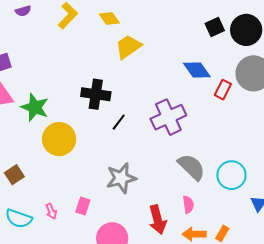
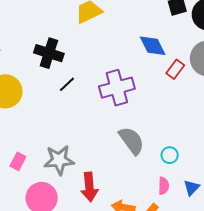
cyan circle: (231, 175) -> (170, 155), size x0.6
gray star: (121, 178) -> (59, 160), moved
pink semicircle: (188, 205) -> (164, 186), moved

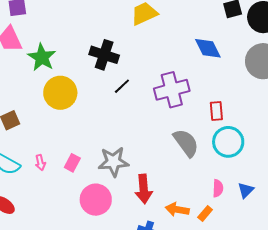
red rectangle: (175, 69) -> (216, 111), moved, turned -42
cyan circle: (170, 155) -> (228, 142), moved, size x1.8

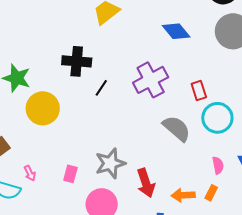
pink arrow: (40, 162) -> (30, 173), moved

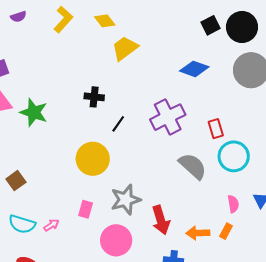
blue diamond: (176, 31) -> (194, 69), turned -32
black cross: (77, 61) -> (94, 97), size x0.7
yellow circle: (43, 108) -> (93, 159), moved
pink arrow: (30, 173) -> (51, 225), moved, turned -98

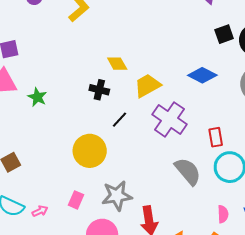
yellow diamond: (105, 21) -> (117, 64), moved
yellow trapezoid: (125, 48) -> (147, 86), moved
green star: (34, 112) -> (37, 97), size x0.7
purple cross: (168, 117) -> (170, 119), turned -36

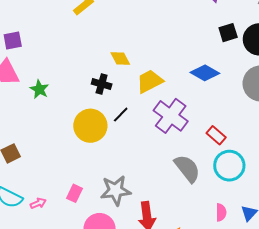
red rectangle: (216, 137) -> (216, 135), turned -42
yellow circle: (90, 151) -> (90, 126), moved

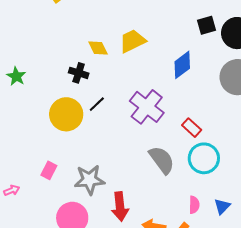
blue diamond: (205, 73) -> (182, 65), turned -68
yellow trapezoid: (150, 81) -> (133, 41), moved
pink rectangle: (74, 193) -> (49, 170), moved

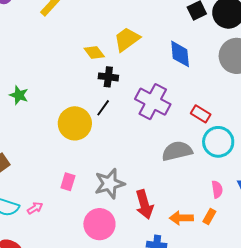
blue diamond: (182, 65) -> (180, 54), turned -48
black cross: (79, 73) -> (108, 77), moved
gray semicircle: (162, 160) -> (177, 151), turned -56

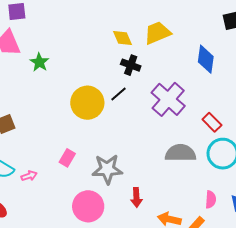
red arrow: (144, 204) -> (136, 197), size x0.7

